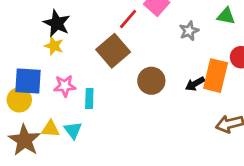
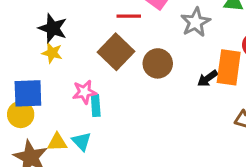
red line: (128, 19) -> (129, 16), turned 55
gray star: (189, 31) -> (195, 22), size x1.4
brown circle: (151, 81) -> (158, 63), moved
pink star: (65, 86) -> (84, 92), moved

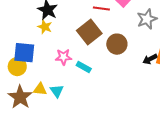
cyan rectangle: (96, 105) -> (84, 67), moved, turned -64

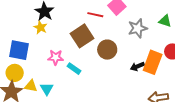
yellow circle: (17, 67) -> (15, 73), moved

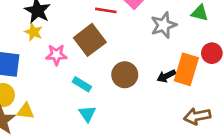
brown circle: (107, 50) -> (125, 75), moved
pink star: (56, 57) -> (56, 55), moved
cyan triangle: (47, 89) -> (87, 114), moved

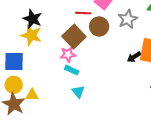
yellow star: (34, 32) -> (31, 35), size x1.5
pink star: (56, 55) -> (68, 54), moved
brown circle: (125, 75) -> (99, 26), moved

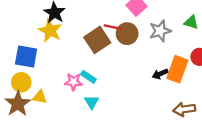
red line: (83, 13) -> (113, 27), moved
pink star: (68, 54) -> (73, 82), moved

